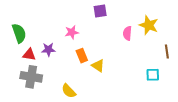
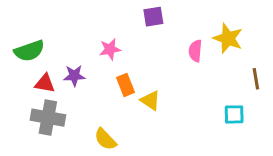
green semicircle: (19, 33) -> (29, 51), turned 90

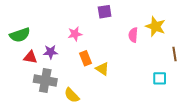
gray cross: (48, 118) -> (45, 80), moved

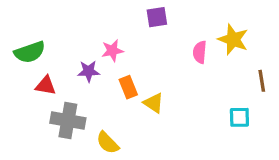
purple star: (51, 52) -> (89, 71), moved

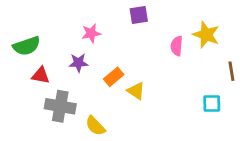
pink star: (112, 51) -> (91, 33), moved
orange rectangle: (128, 87) -> (114, 77), turned 72

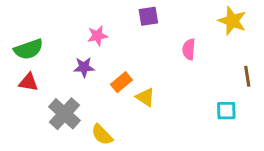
yellow star: (206, 35) -> (232, 21), moved
red triangle: (41, 75) -> (28, 82), moved
gray cross: (60, 106) -> (64, 114), turned 32

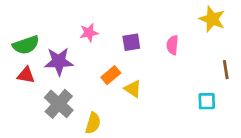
purple square: (148, 16) -> (131, 42), moved
purple star: (84, 67) -> (59, 61), moved, size x1.5
yellow semicircle: (102, 135) -> (93, 123), turned -120

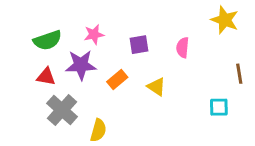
green semicircle: (26, 45) -> (47, 40), moved
purple star: (59, 61) -> (81, 65), moved
red triangle: (26, 75) -> (46, 77), moved
yellow triangle: (133, 89) -> (156, 87), moved

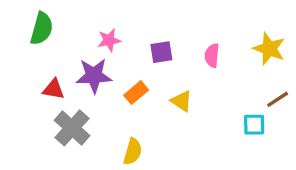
yellow star: (225, 20) -> (269, 49), moved
green semicircle: (47, 40) -> (42, 28), moved, turned -56
brown line: (239, 74) -> (278, 99), moved, turned 66
yellow semicircle: (98, 130) -> (133, 152), moved

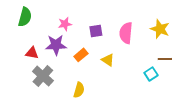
pink semicircle: (212, 55) -> (126, 33), size x1.5
brown line: (278, 99) -> (165, 59), turned 32
cyan square: (254, 125) -> (151, 74), turned -32

